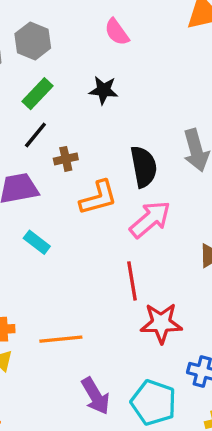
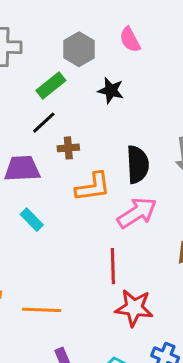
gray hexagon: (33, 41) -> (79, 49), moved

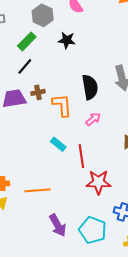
brown cross: (68, 148) -> (38, 92), moved
orange L-shape: (93, 187) -> (62, 105), turned -80
pink arrow: (137, 213) -> (93, 119), size x0.6
cyan rectangle: (32, 220) -> (58, 144), moved

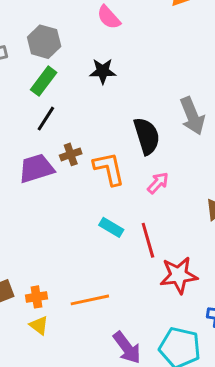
gray hexagon: (43, 15) -> (44, 42), moved

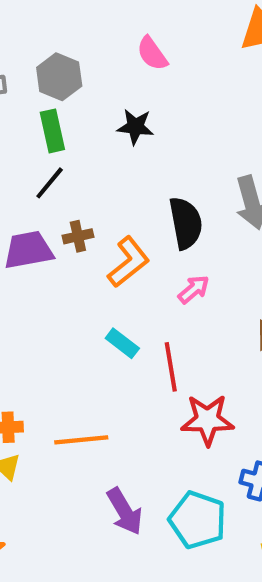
green rectangle: (44, 81) -> (52, 131), turned -56
orange L-shape: (109, 169) -> (128, 262), turned 57

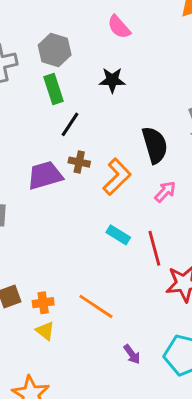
black line: (50, 183) -> (70, 124), moved
brown cross: (78, 236) -> (79, 162), turned 30
orange line: (81, 440) -> (96, 306), turned 45
purple arrow: (125, 511) -> (132, 354), size x0.6

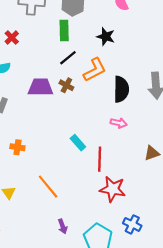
orange L-shape: (117, 177) -> (95, 70), moved
pink arrow: (165, 192) -> (119, 123), turned 42
orange cross: (43, 303) -> (17, 147), moved

